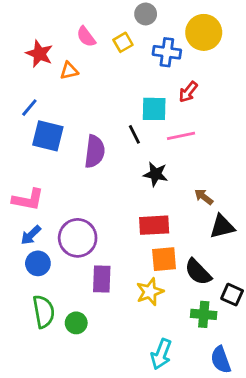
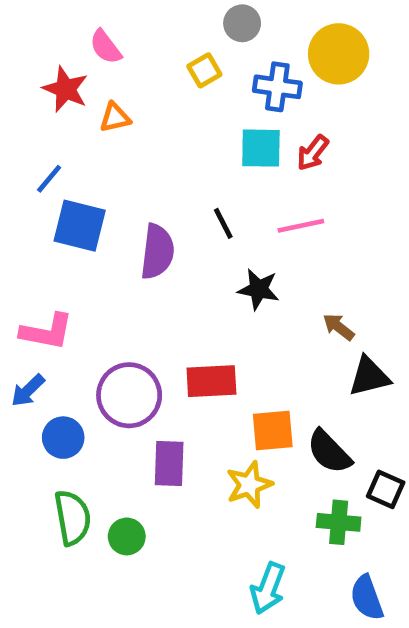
pink semicircle: (86, 37) -> (106, 47), moved
cyan square: (154, 109) -> (261, 148), moved
red rectangle: (154, 225) -> (211, 381), moved
blue arrow: (31, 235) -> (28, 391), moved

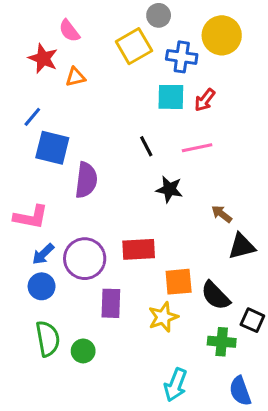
yellow square: (204, 70) -> (134, 46), size x1.6
purple semicircle: (157, 252) -> (86, 180), moved
blue arrow: (28, 391) -> (43, 254), moved

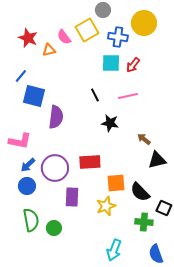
pink semicircle: (69, 31) -> (64, 37), moved

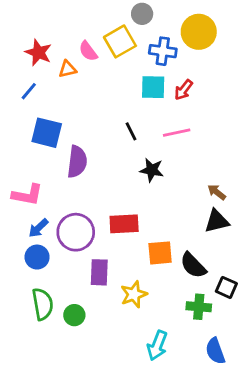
blue line: (21, 76) -> (29, 91), moved
brown arrow: (144, 139) -> (217, 192), moved
yellow star: (106, 206) -> (134, 294), moved

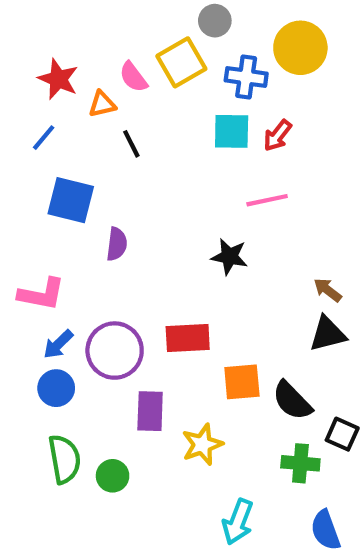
black line: (131, 131) -> (131, 144), moved
purple semicircle: (77, 162) -> (117, 244), size x0.7

